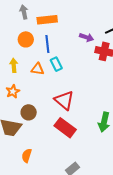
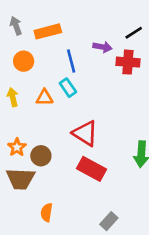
blue line: (47, 44) -> (71, 61), moved
orange star: (13, 91) -> (17, 147), moved

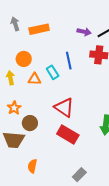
purple arrow: (102, 47) -> (84, 32), moved
orange circle: (24, 61) -> (24, 59), moved
blue line: (71, 61) -> (69, 61), moved
orange star: (17, 147) -> (14, 108), moved

